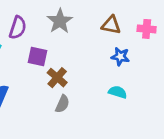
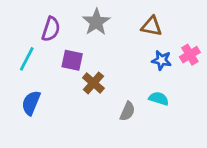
pink cross: (147, 29) -> (190, 55), moved, turned -36
gray semicircle: (62, 104) -> (127, 111), moved

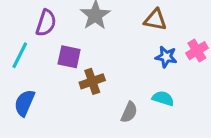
brown cross: (93, 83) -> (92, 81), turned 30

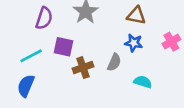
cyan line: (20, 55) -> (31, 56), moved, turned 35
blue star: (166, 57) -> (134, 43), moved
gray semicircle: (129, 112) -> (114, 62), moved

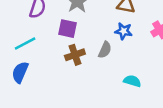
purple square: (64, 47) -> (67, 29), moved
cyan semicircle: (143, 82) -> (132, 81), moved

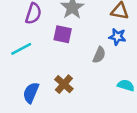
brown cross: (75, 55) -> (64, 84), moved, turned -30
blue semicircle: (20, 72) -> (31, 93), moved

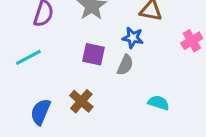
purple square: (63, 34) -> (93, 54), moved
blue star: (117, 37) -> (133, 38), moved

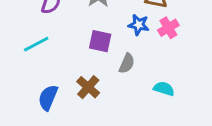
pink cross: (192, 41) -> (168, 28), moved
gray semicircle: (125, 65) -> (127, 63), moved

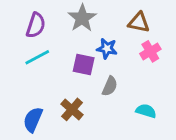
blue star: (139, 25) -> (107, 49), moved
cyan line: (36, 44) -> (37, 57), moved

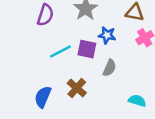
cyan line: (37, 57) -> (60, 52), moved
cyan semicircle: (146, 111) -> (137, 101), moved

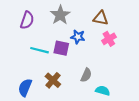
cyan line: (60, 52) -> (40, 50), turned 42
gray semicircle: (109, 68) -> (86, 75), moved

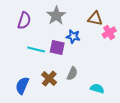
pink cross: (109, 39) -> (109, 33), moved
gray semicircle: (86, 75) -> (72, 74), moved

